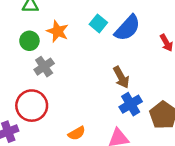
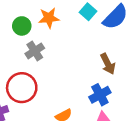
orange star: (58, 31) -> (49, 18), turned -30
blue cross: (131, 104) -> (100, 95), moved

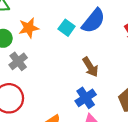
cyan square: (88, 12) -> (67, 28), moved

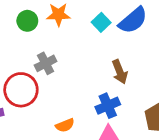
gray cross: (18, 61) -> (46, 63), moved

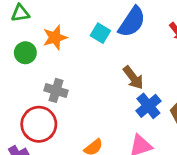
gray cross: (46, 63) -> (56, 90), turned -30
blue cross: (108, 106) -> (148, 106), moved

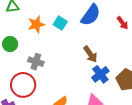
cyan square: (100, 33) -> (60, 23), moved
green circle: (25, 53) -> (10, 44), moved

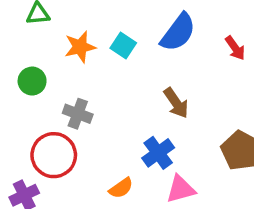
blue cross: (100, 74) -> (158, 153), moved

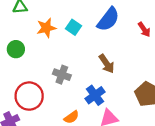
gray cross: (78, 114) -> (62, 75), moved

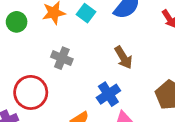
green circle: (16, 49) -> (17, 22), moved
gray cross: (62, 75) -> (62, 58), moved

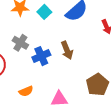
blue cross: (108, 94) -> (41, 56), moved

